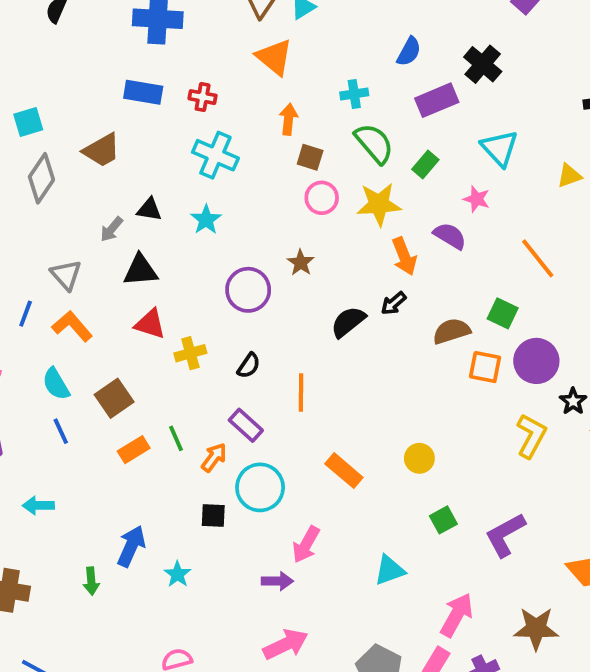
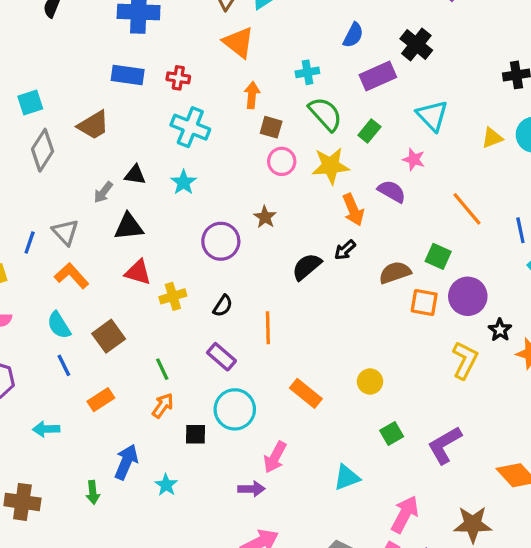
blue line: (26, 314) -> (30, 242), moved
orange rectangle: (134, 450) -> (101, 400), moved
orange arrow: (214, 457) -> (163, 405), moved

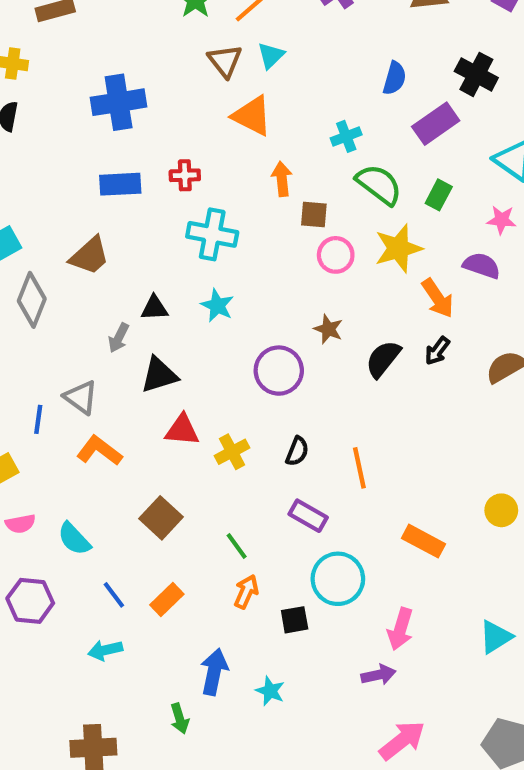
black semicircle: (307, 267) -> (383, 359), moved
cyan semicircle: (59, 325) -> (74, 539), moved
blue line: (64, 365) -> (114, 595), moved

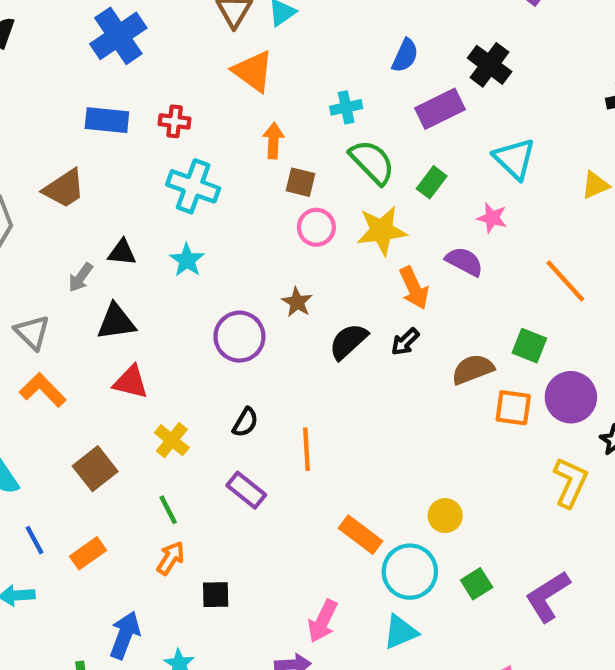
blue cross: (119, 102) -> (118, 36), turned -34
yellow cross: (232, 452) -> (172, 440), moved, turned -32
cyan circle: (338, 579) -> (410, 572), moved
cyan triangle: (496, 637) -> (400, 632), moved

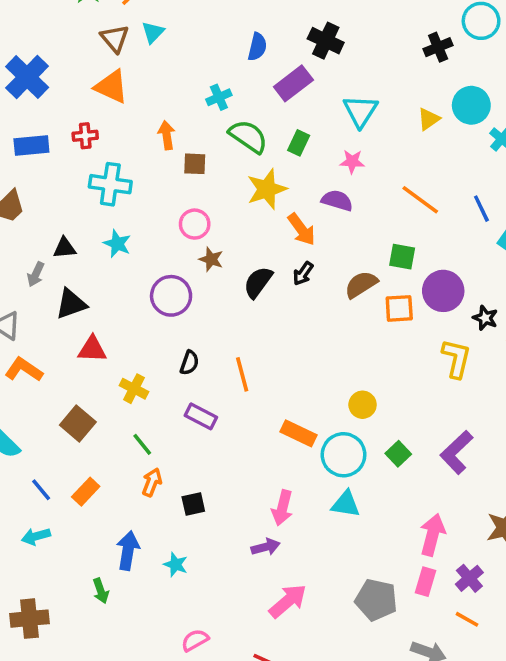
orange triangle: (253, 71) -> (111, 87), moved
cyan triangle: (514, 159) -> (360, 111), turned 30
pink circle: (316, 227) -> (195, 224), moved
cyan triangle: (400, 632) -> (346, 504), turned 44

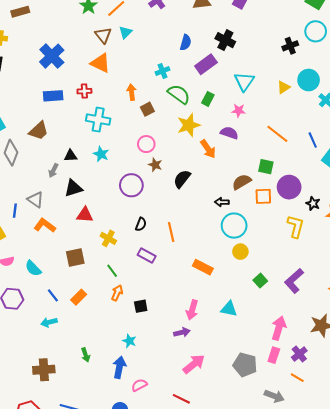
brown square: (195, 164) -> (147, 109), turned -32
black arrow: (303, 273) -> (222, 202), moved, turned 56
brown square: (78, 424) -> (75, 258), turned 36
cyan circle: (344, 455) -> (234, 226), moved
blue arrow: (128, 551) -> (119, 367), moved

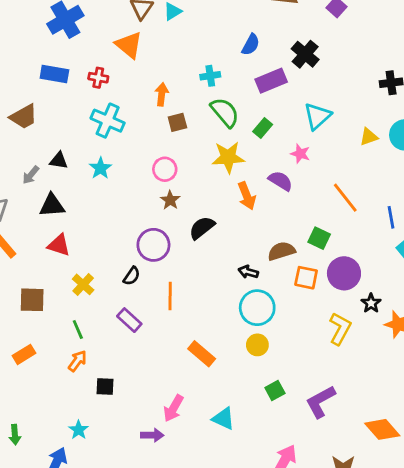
purple circle: (131, 185) -> (153, 245), moved

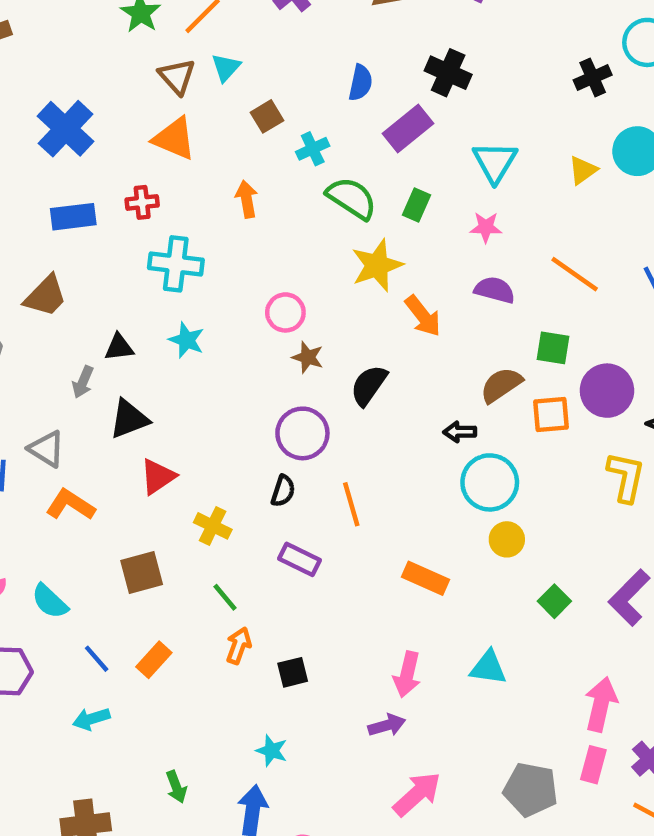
brown square: (177, 122) -> (267, 116), moved
purple semicircle: (280, 181) -> (495, 290), moved
red triangle: (59, 245) -> (158, 477), turned -35

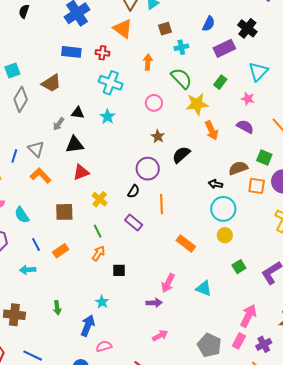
green semicircle: (352, 198) -> (181, 78), moved
pink circle: (285, 312) -> (154, 103), moved
pink arrow: (417, 794) -> (160, 336), size x0.7

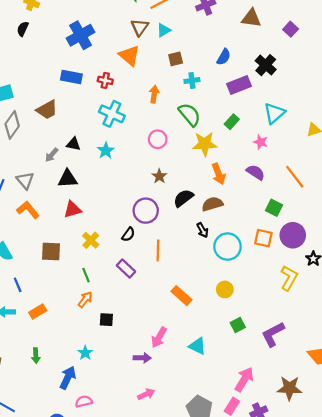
brown semicircle: (238, 168) -> (212, 204), moved
black arrow: (216, 184) -> (202, 230), moved, turned -136
cyan circle: (223, 209) -> (228, 247), moved
orange rectangle: (61, 251) -> (38, 312), moved

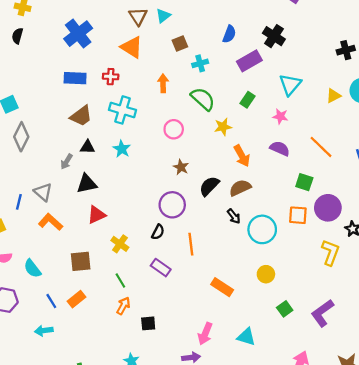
brown trapezoid: (47, 110) -> (81, 116), moved
yellow star: (205, 144) -> (223, 127), size x0.7
orange rectangle: (38, 312) -> (76, 299), moved

